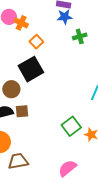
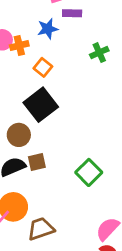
blue star: (65, 17) -> (48, 29), moved
orange cross: (21, 23) -> (19, 46), turned -32
green square: (71, 126) -> (89, 172), moved

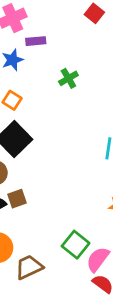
green square: (89, 172) -> (76, 245), moved

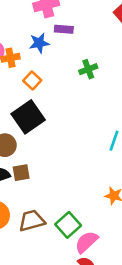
brown trapezoid: (29, 267) -> (32, 221), moved

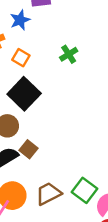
green cross: (88, 69) -> (69, 54), moved
brown square: (21, 173) -> (29, 149), turned -30

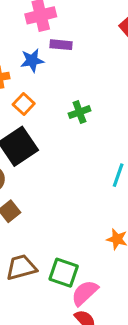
green square: (85, 190) -> (64, 273), turned -30

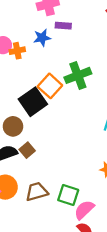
orange square: (24, 104) -> (50, 86), moved, size x1.5
green cross: (79, 112) -> (78, 75), size x1.6

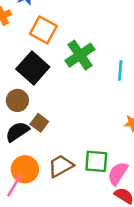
green cross: (78, 75) -> (80, 55), moved
orange square: (50, 86) -> (43, 30), moved

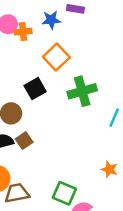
black square: (33, 68) -> (35, 89), size x0.7
brown trapezoid: (61, 166) -> (17, 193), moved

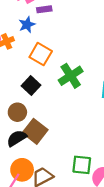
brown square: (24, 141) -> (35, 131), size x1.6

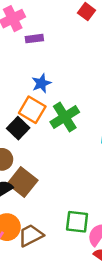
blue star: (27, 25) -> (41, 83), moved
orange square: (41, 54) -> (32, 110), moved

